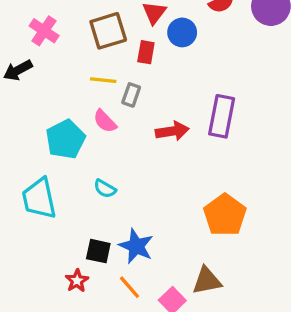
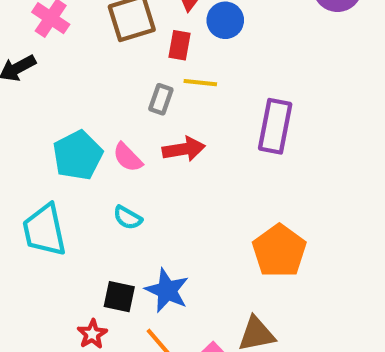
yellow line: (103, 80) -> (200, 83), moved
pink semicircle: (105, 121) -> (128, 157), moved
red arrow: (172, 131) -> (184, 149), moved

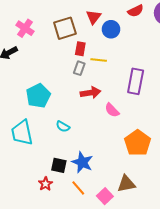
red rectangle: (180, 45) -> (80, 49), moved
pink semicircle: (128, 157) -> (112, 110), moved

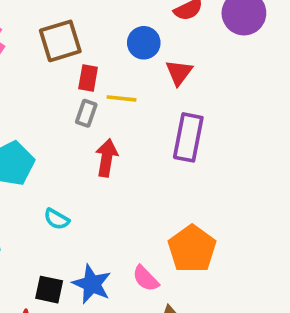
red triangle: (94, 17) -> (179, 72), moved
red arrow: (91, 93) -> (107, 158), turned -72
pink semicircle: (112, 110) -> (146, 278), moved

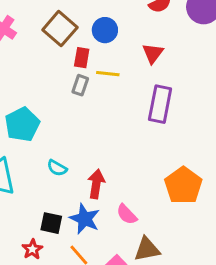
brown square: (60, 41) -> (60, 29), turned -32
blue circle: (144, 43) -> (105, 30), moved
red arrow: (107, 158) -> (96, 184), moved
orange pentagon: (192, 249) -> (183, 185), moved

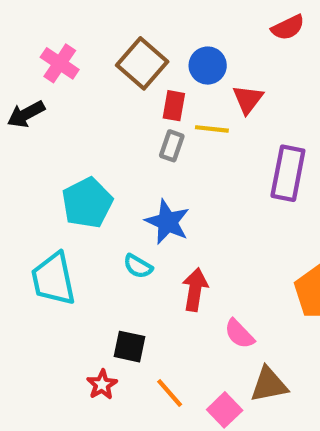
red triangle: (153, 53) -> (248, 99), moved
blue star: (85, 219) -> (168, 222), moved

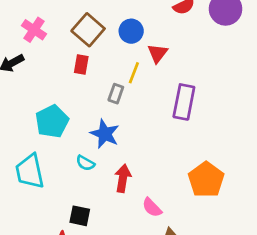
red rectangle: (174, 106) -> (81, 64), moved
yellow line: (212, 129) -> (134, 73), turned -75
gray rectangle: (172, 146) -> (116, 94), moved

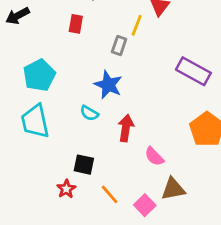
red rectangle: (81, 64) -> (76, 24), moved
purple rectangle: (184, 102) -> (193, 71), moved, turned -72
cyan pentagon: (52, 121) -> (39, 75), moved

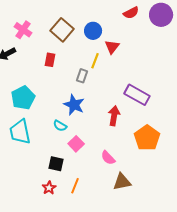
red arrow: (126, 128) -> (114, 116), moved
red star: (66, 189) -> (49, 188), moved
orange line: (110, 194) -> (75, 186), turned 63
pink square: (145, 205) -> (76, 144), moved

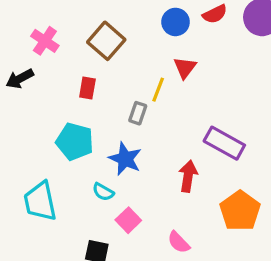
blue circle: (93, 31) -> (176, 22), moved
cyan pentagon: (23, 98) -> (75, 142), moved, turned -30

